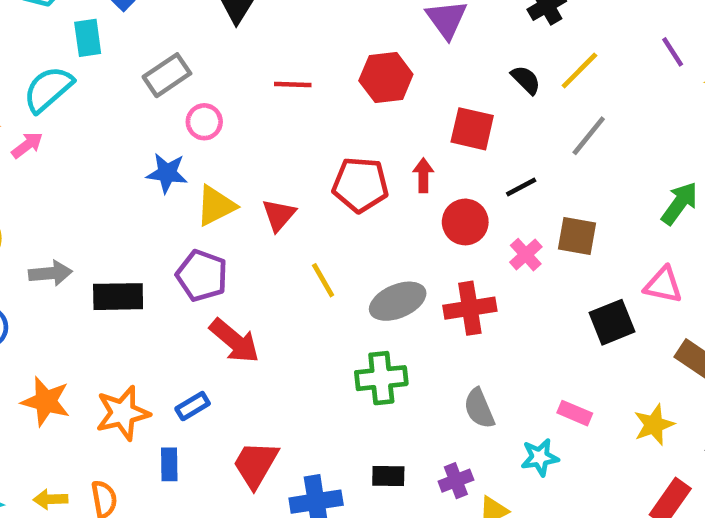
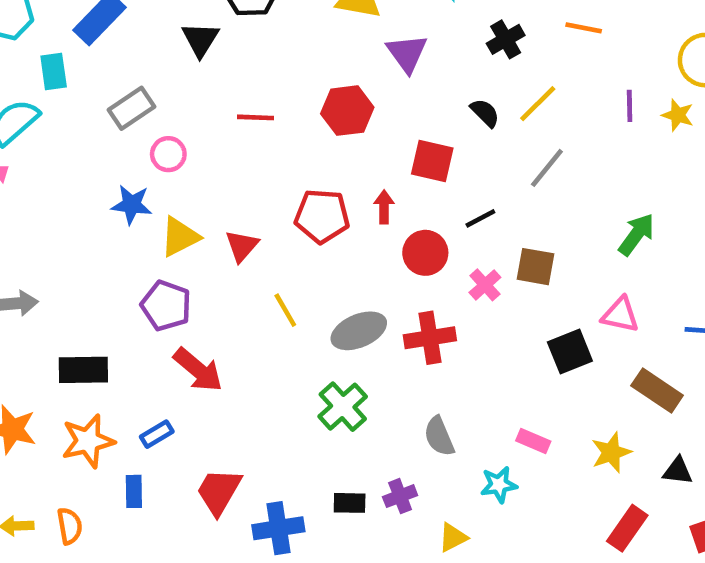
purple line: (673, 52) -> (630, 106), moved, turned 32
black rectangle: (118, 297) -> (83, 370), moved
green cross: (381, 378) -> (343, 407), turned -36
purple cross: (456, 481) -> (400, 496), moved

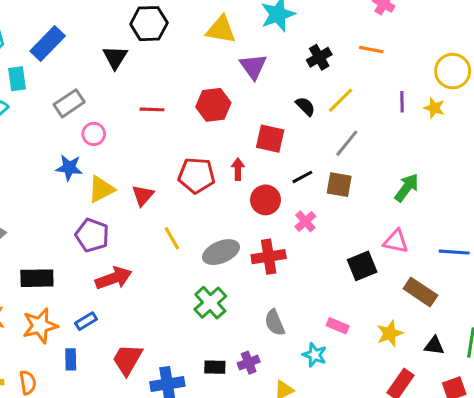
brown square: (535, 267) -> (339, 185), moved
red arrow: (198, 370) -> (114, 278), turned -60
cyan star: (499, 485) -> (315, 355), turned 30

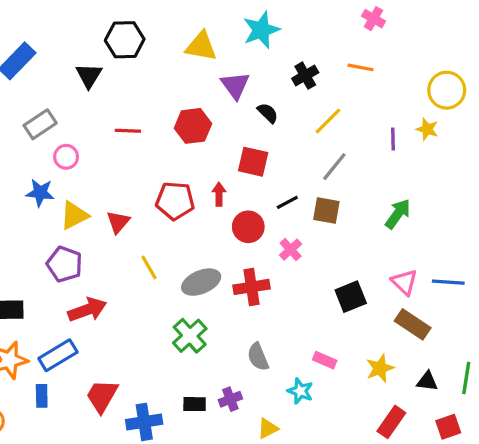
purple line: (402, 102) -> (393, 139), moved
black semicircle: (305, 106) -> (268, 113), moved
pink triangle: (396, 241) -> (404, 282), moved, turned 32
blue rectangle: (86, 321) -> (58, 355), size x1.6

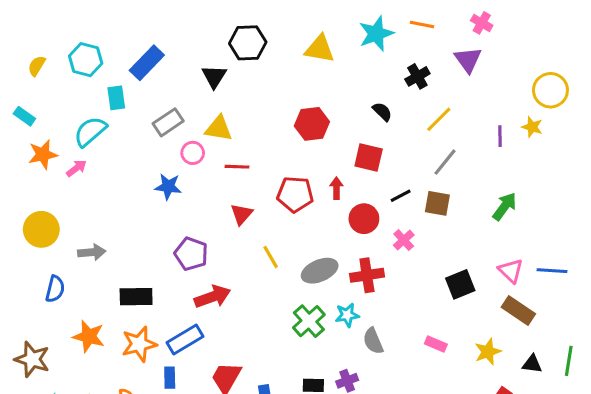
orange line: (360, 67) -> (422, 24), moved
purple triangle: (235, 85) -> (468, 60), moved
red line: (128, 131) -> (237, 167), moved
yellow triangle: (74, 215) -> (219, 128), moved, turned 36
cyan star: (300, 391) -> (347, 315), moved, turned -30

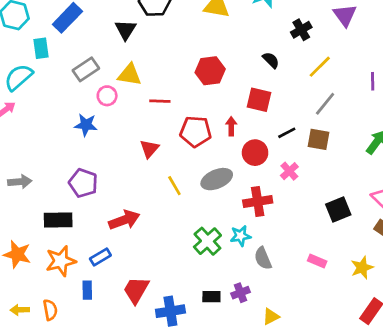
red line: (237, 167) -> (160, 101), moved
purple pentagon: (191, 254) -> (83, 183), moved
gray ellipse: (320, 271) -> (217, 179), moved
blue rectangle: (185, 339) -> (100, 257), size x0.7

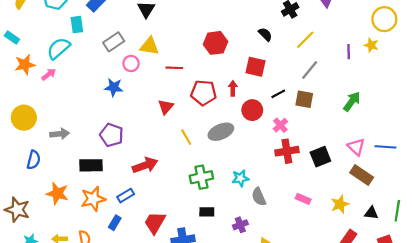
red cross: (258, 202) -> (287, 151), moved
green cross: (207, 241) -> (201, 177), moved, turned 30
blue rectangle: (87, 290) -> (115, 223), turned 32
black rectangle: (211, 297) -> (207, 212), moved

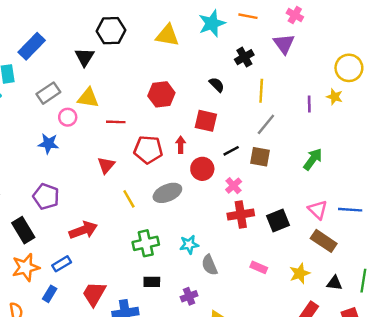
yellow line: (305, 40) -> (261, 91), turned -42
black rectangle: (91, 165) -> (23, 230), turned 60

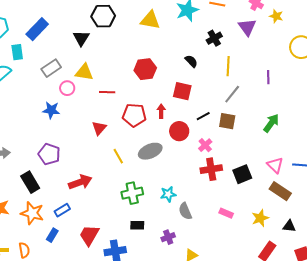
yellow star: (334, 97) -> (276, 16), moved
orange star: (26, 267) -> (32, 213), turned 30

